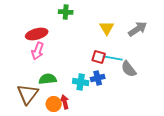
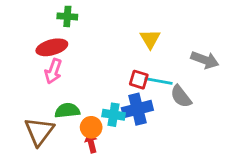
green cross: (66, 12) -> (67, 16), moved
gray arrow: (138, 29) -> (205, 60), moved, turned 54
blue cross: (98, 78) -> (137, 109), size x1.5
orange circle: (54, 104) -> (91, 127), moved

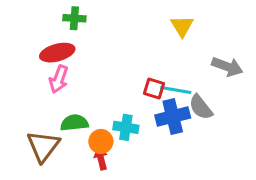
yellow triangle: (150, 39) -> (182, 26), moved
blue cross: (137, 109) -> (173, 117), moved

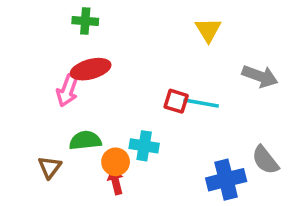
red ellipse: (57, 53) -> (91, 69), moved
gray semicircle: (201, 107) -> (265, 160), moved
blue cross: (173, 117) -> (226, 180), moved
brown triangle: (43, 146) -> (50, 167), size x0.6

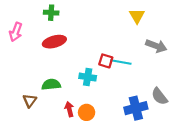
yellow triangle: (208, 30) -> (137, 16), moved
pink arrow: (67, 91) -> (16, 32), moved
cyan cross: (144, 146) -> (88, 77), moved
orange circle: (116, 162) -> (87, 112), moved

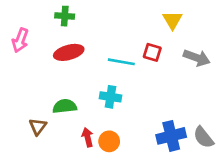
red square: (106, 61) -> (152, 52), moved
cyan line: (121, 62) -> (121, 62), moved
gray semicircle: (159, 96) -> (203, 137), moved

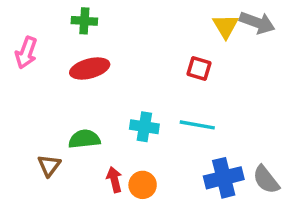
gray arrow: (197, 58) -> (257, 23), moved
cyan line: (121, 62) -> (197, 125), moved

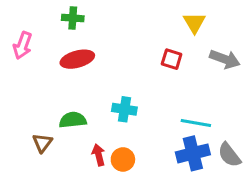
gray arrow: (257, 23) -> (225, 59), moved
cyan line: (197, 125) -> (196, 123), moved

